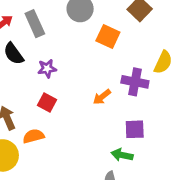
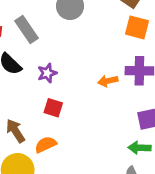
orange square: (108, 37) -> (137, 27), moved
orange arrow: (102, 97) -> (108, 81), moved, turned 36

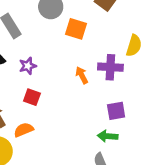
orange square: (137, 27) -> (76, 29), moved
orange arrow: (108, 81) -> (82, 75), turned 72

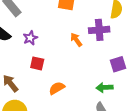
purple square: (116, 111) -> (118, 64), moved
orange semicircle: (24, 130) -> (57, 88), moved

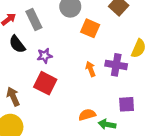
red square: (37, 63) -> (45, 83), size x1.5
orange semicircle: (57, 88) -> (87, 115), moved

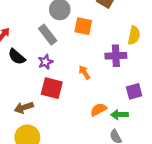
gray rectangle: (34, 20) -> (48, 35), moved
orange arrow: (90, 69) -> (84, 72), moved
brown arrow: (13, 97) -> (24, 108), turned -72

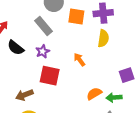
yellow semicircle: (134, 35) -> (103, 38), moved
purple cross: (116, 56) -> (103, 13), moved

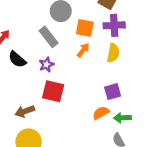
orange arrow: (79, 60) -> (83, 50), moved, turned 72
purple square: (127, 75) -> (113, 92), moved

